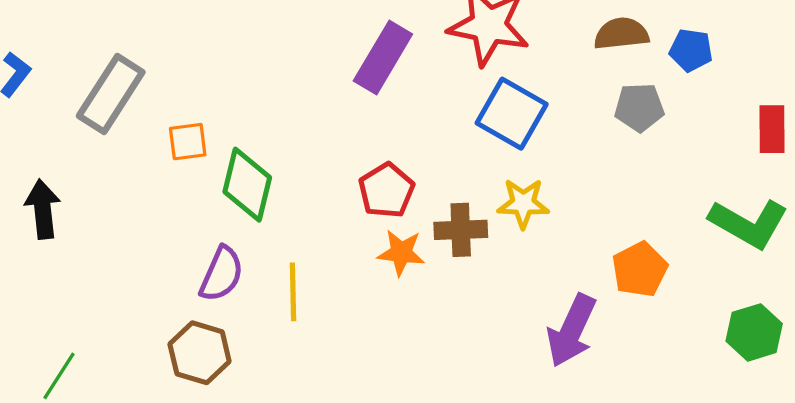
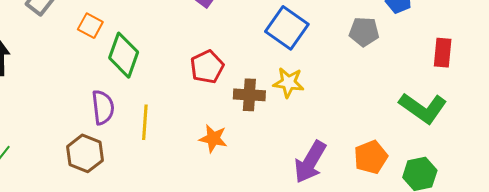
orange square: (188, 142) -> (90, 26), turned 30
orange star: (401, 253) -> (213, 138), moved
orange pentagon: (640, 269) -> (371, 157), moved
purple semicircle: (222, 274) -> (103, 107), turned -36

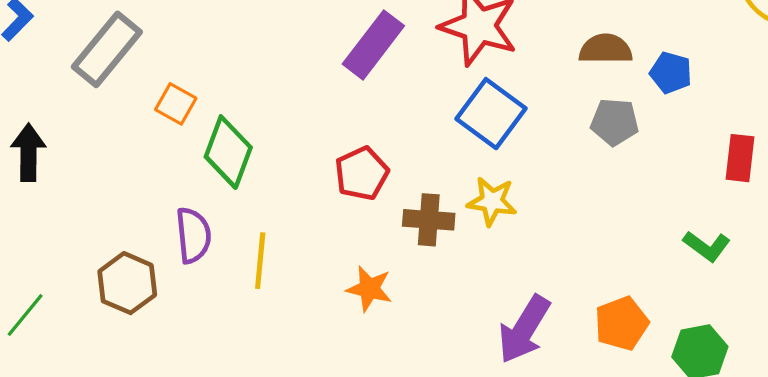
green L-shape: (423, 108) -> (707, 246), size x0.6
brown hexagon: (85, 153) -> (127, 283), moved

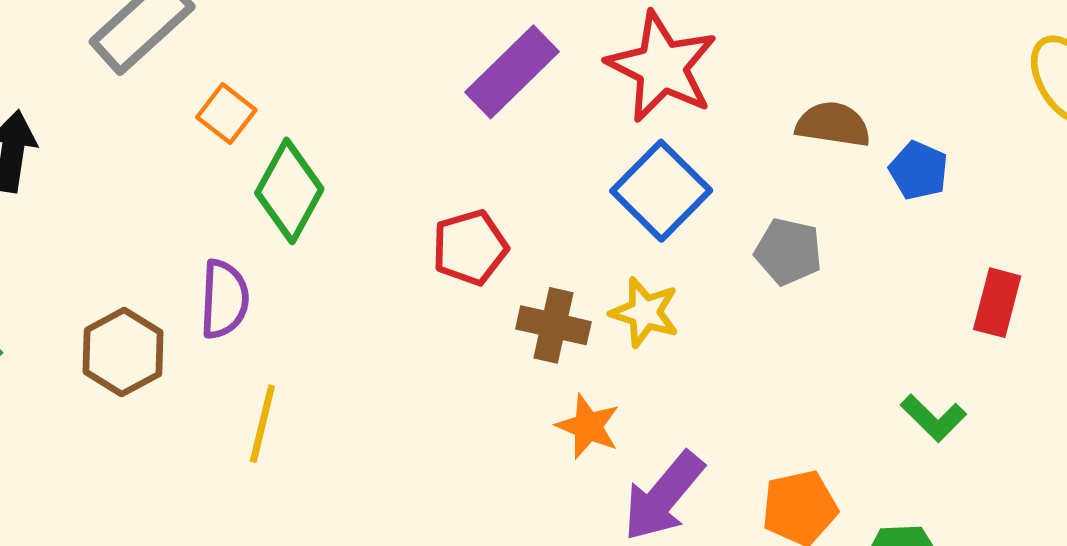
gray pentagon: (615, 122) -> (788, 252), moved
yellow line: (260, 261) -> (262, 424), moved
orange star: (369, 289) -> (588, 426), moved

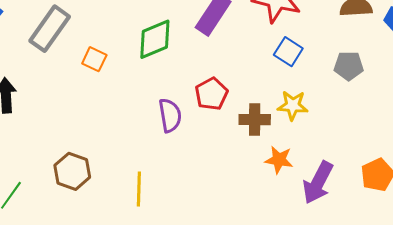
green diamond: (289, 191) -> (155, 39), moved, turned 51
blue square: (661, 191) -> (288, 52), size x0.7
purple semicircle: (224, 299) -> (170, 115), moved

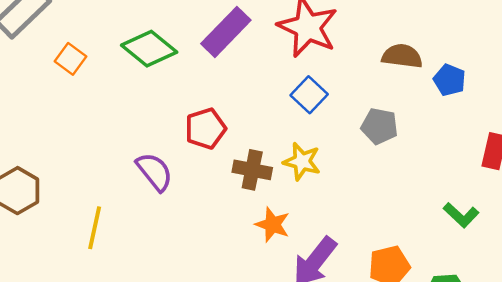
green diamond: (155, 39) -> (149, 49), turned 51
purple semicircle: (170, 115) -> (155, 172), moved, turned -40

